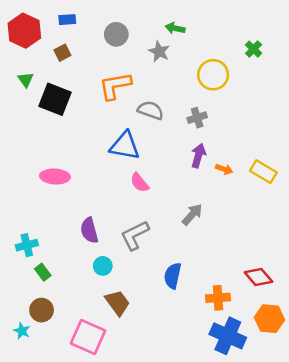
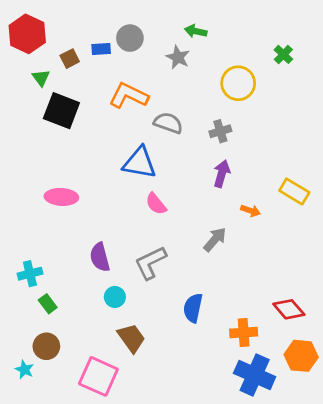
blue rectangle: (67, 20) -> (101, 49), moved
green triangle: (26, 80) -> (41, 78), moved
orange L-shape: (115, 86) -> (129, 96), turned 36
orange arrow: (224, 169) -> (250, 211), moved

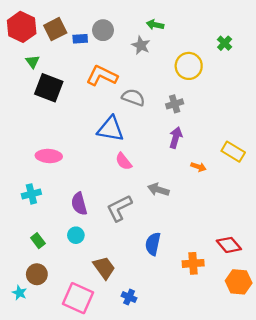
brown square: (70, 59) -> (55, 29), moved, size x1.5
gray arrow: (215, 239) -> (158, 190), moved, turned -114
cyan cross: (30, 274) -> (31, 194), moved
cyan circle: (115, 297) -> (76, 235), moved
blue cross: (255, 375) -> (129, 297), moved, size x0.5

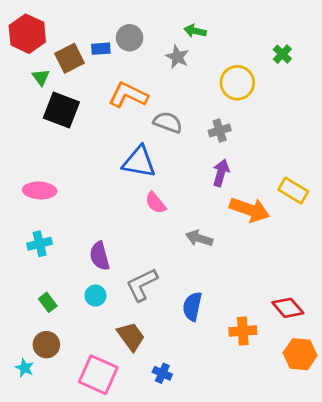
brown square: (55, 29) -> (70, 58), moved
pink ellipse: (49, 156) -> (40, 191), moved
orange arrow: (198, 167) -> (250, 210), size x2.0
gray L-shape: (119, 208) -> (142, 285), moved

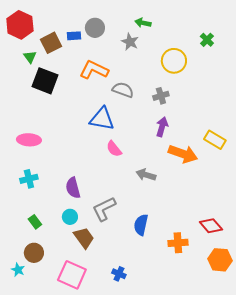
brown trapezoid: (131, 336) -> (84, 238), moved

